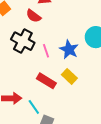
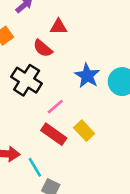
blue star: (69, 49) -> (87, 76), moved
pink line: (46, 51) -> (55, 107), moved, turned 64

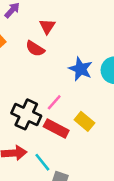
red triangle: (58, 27) -> (47, 26), turned -48
black cross: (27, 80) -> (26, 114), moved

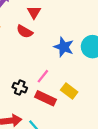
black cross: (26, 114) -> (20, 88), size x0.6

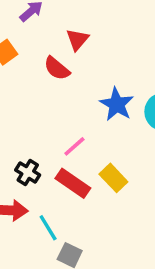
black cross: (20, 88) -> (28, 172), moved

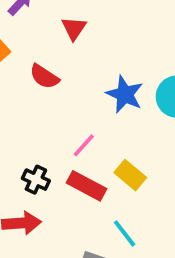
red semicircle: (57, 68) -> (44, 77), moved
cyan line: (48, 228) -> (125, 233), moved

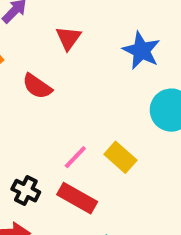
blue star: (125, 94) -> (141, 51), moved
yellow rectangle: (130, 175) -> (120, 157), moved

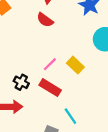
red semicircle: (37, 86) -> (45, 20), moved

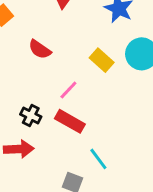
red semicircle: (45, 20) -> (40, 49), moved
yellow rectangle: (75, 65) -> (102, 60), moved

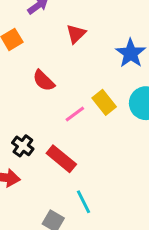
pink line: (68, 90) -> (75, 114), moved

